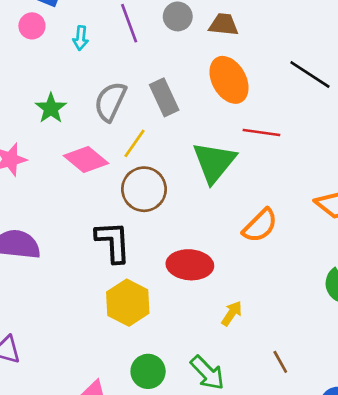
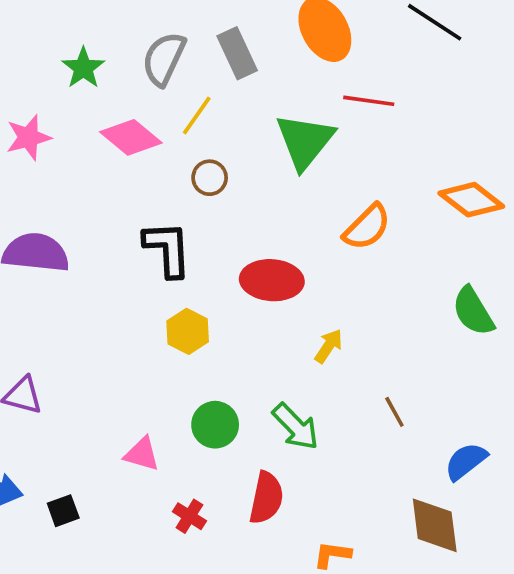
brown circle: (144, 189) -> (210, 178), size x0.6
yellow hexagon: (128, 303) -> (188, 331), size x0.7

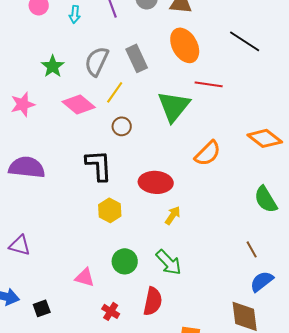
yellow arrow: (329, 346) -> (173, 215), moved
brown line: (394, 412) -> (252, 249), moved

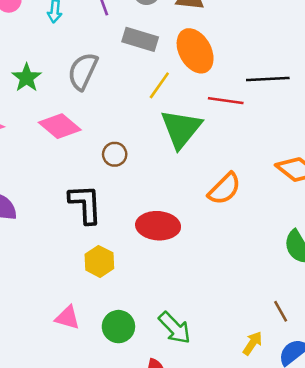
black line: (245, 41) -> (268, 79), moved, turned -36
gray rectangle: (137, 58) -> (140, 39), moved, turned -48
yellow line: (115, 92) -> (159, 85), moved
yellow arrow: (173, 215) -> (252, 343), moved
pink triangle: (85, 277) -> (67, 318), moved

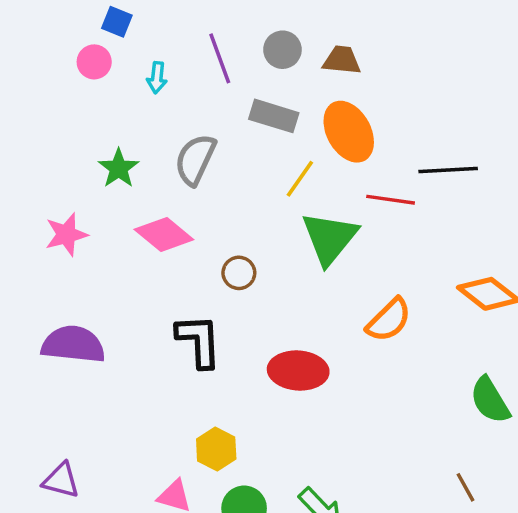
yellow hexagon: (99, 261) -> (216, 449), moved

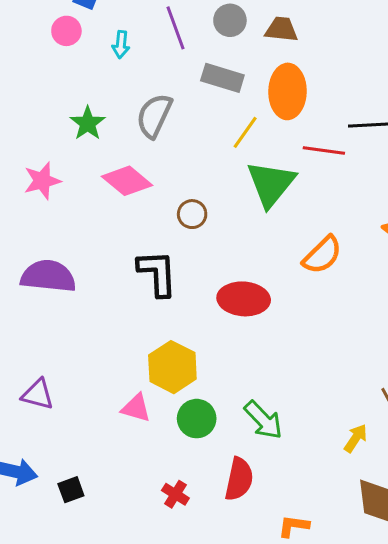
orange ellipse: (349, 132) -> (288, 91), turned 30
yellow hexagon: (216, 449) -> (172, 367), size x1.4

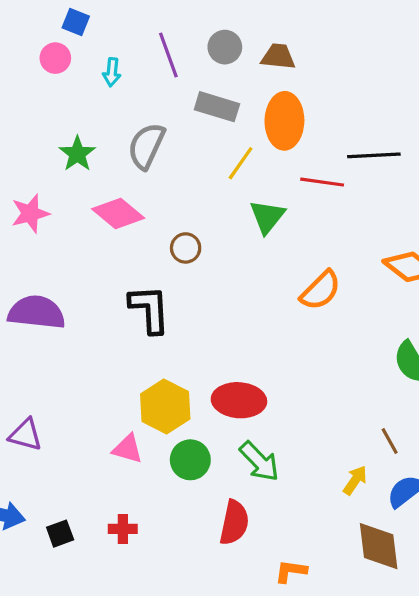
green triangle: (271, 184) -> (267, 217), size x0.7
red ellipse: (244, 299) -> (239, 400), moved
red cross: (175, 494) -> (123, 529), moved, turned -32

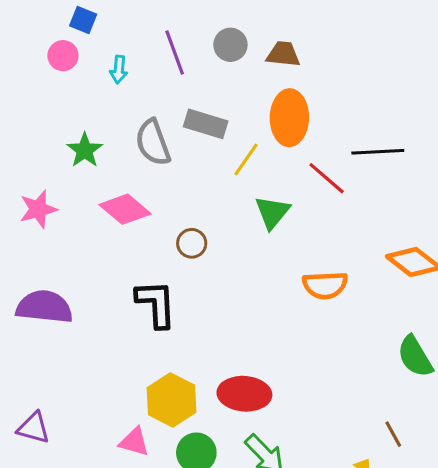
gray rectangle: (217, 107) -> (206, 124), moved
gray semicircle: (146, 146) -> (153, 142), turned -45
red line: (322, 182) -> (327, 178), turned 33
orange semicircle: (321, 290) -> (325, 285), turned 42

